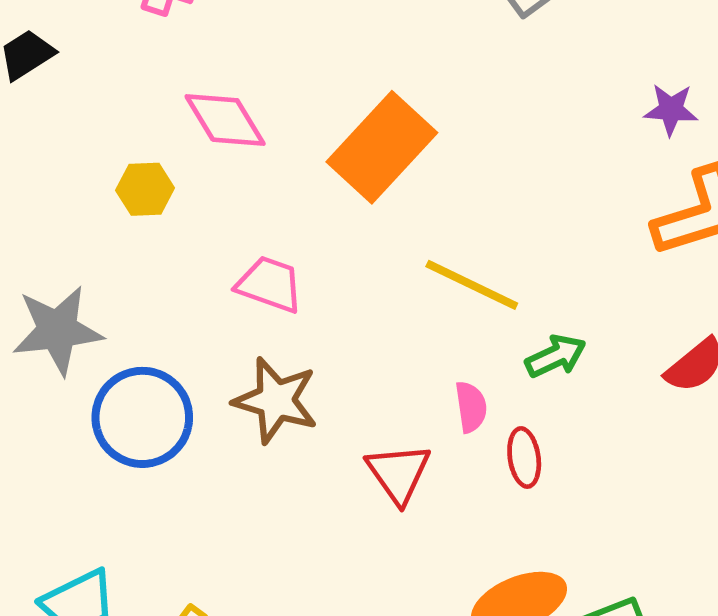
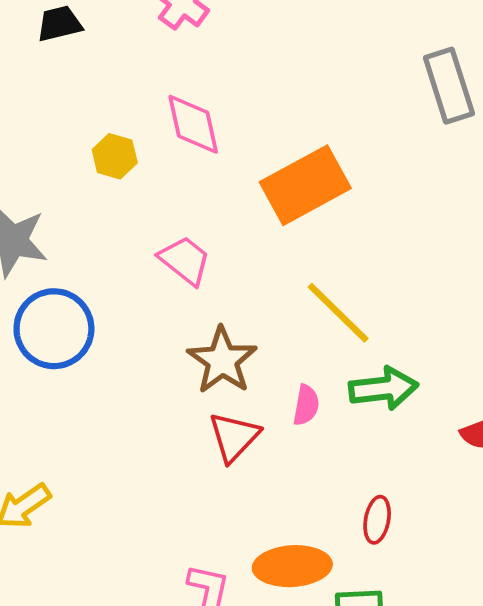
green arrow: (556, 356) -> (383, 388), size x1.4
brown star: (276, 400) -> (222, 360), moved
red ellipse: (524, 457) -> (377, 520), moved

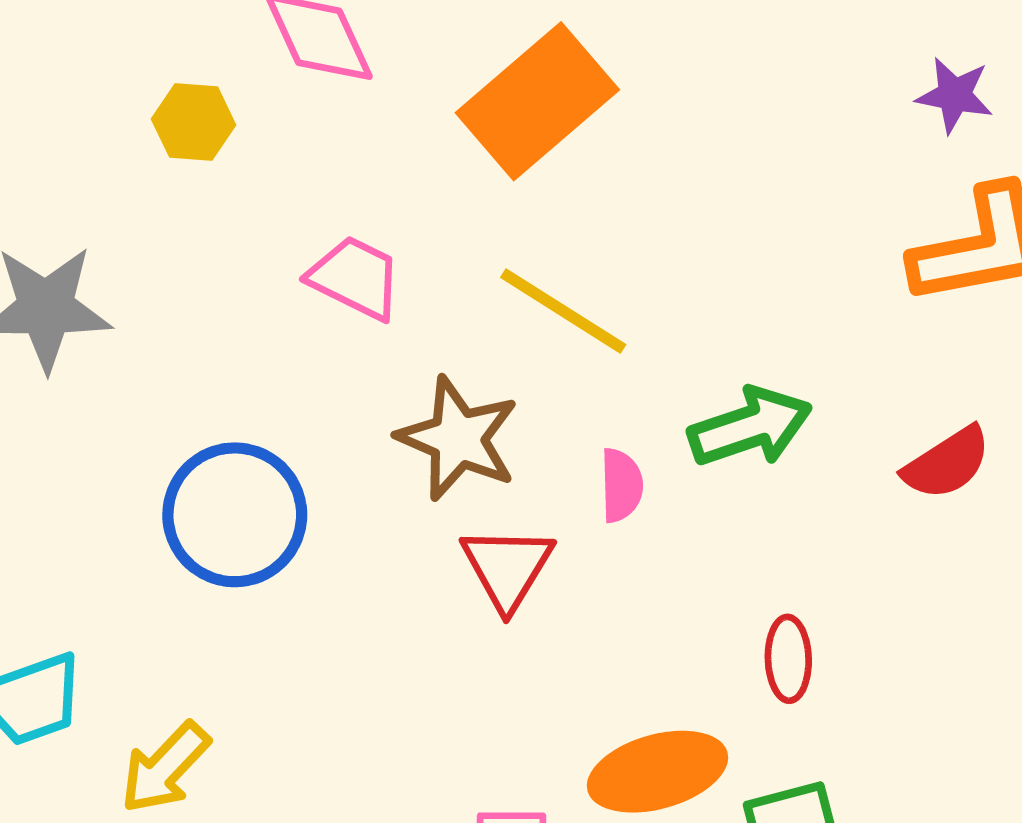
yellow line: (338, 313) -> (563, 311), moved
blue circle: (54, 329) -> (235, 515), moved

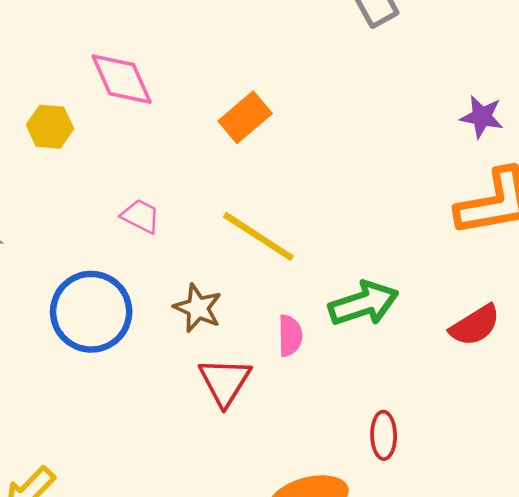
orange rectangle: (537, 101) -> (245, 117), size x0.6
pink trapezoid: (355, 278) -> (141, 216), size x0.7
brown star: (458, 438) -> (198, 308), size x0.7
blue circle: (235, 515) -> (91, 312), moved

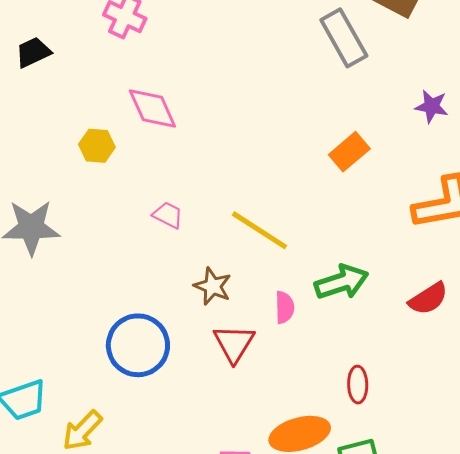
orange rectangle: (245, 117) -> (349, 152), moved
purple star: (482, 117) -> (432, 106), moved
blue circle: (91, 312) -> (138, 345), moved

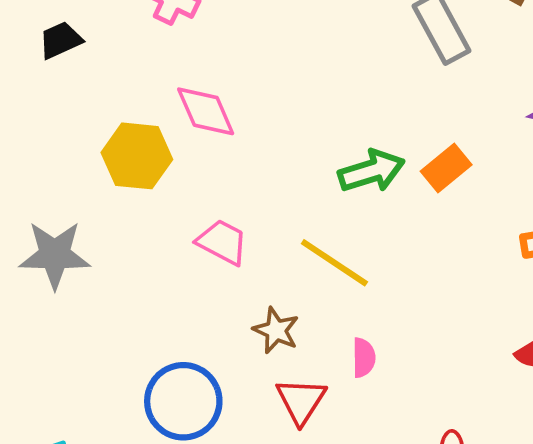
yellow hexagon: (97, 146) -> (137, 156), size x1.6
pink trapezoid: (168, 215) -> (222, 242), size x1.4
green arrow: (342, 282) -> (371, 171), moved

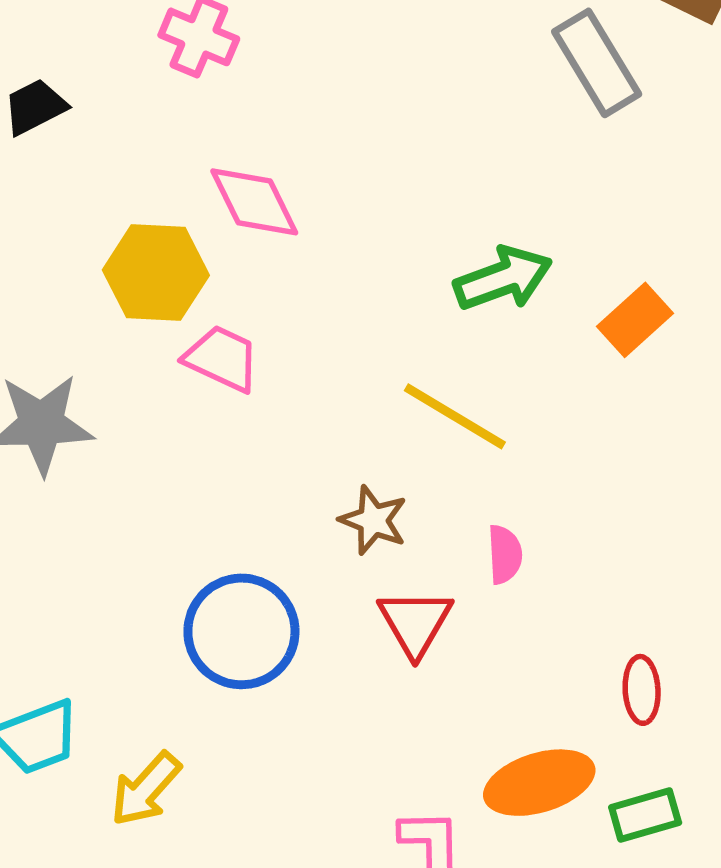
orange rectangle: (446, 168) -> (635, 320), moved
pink trapezoid: (222, 242) -> (222, 359), moved

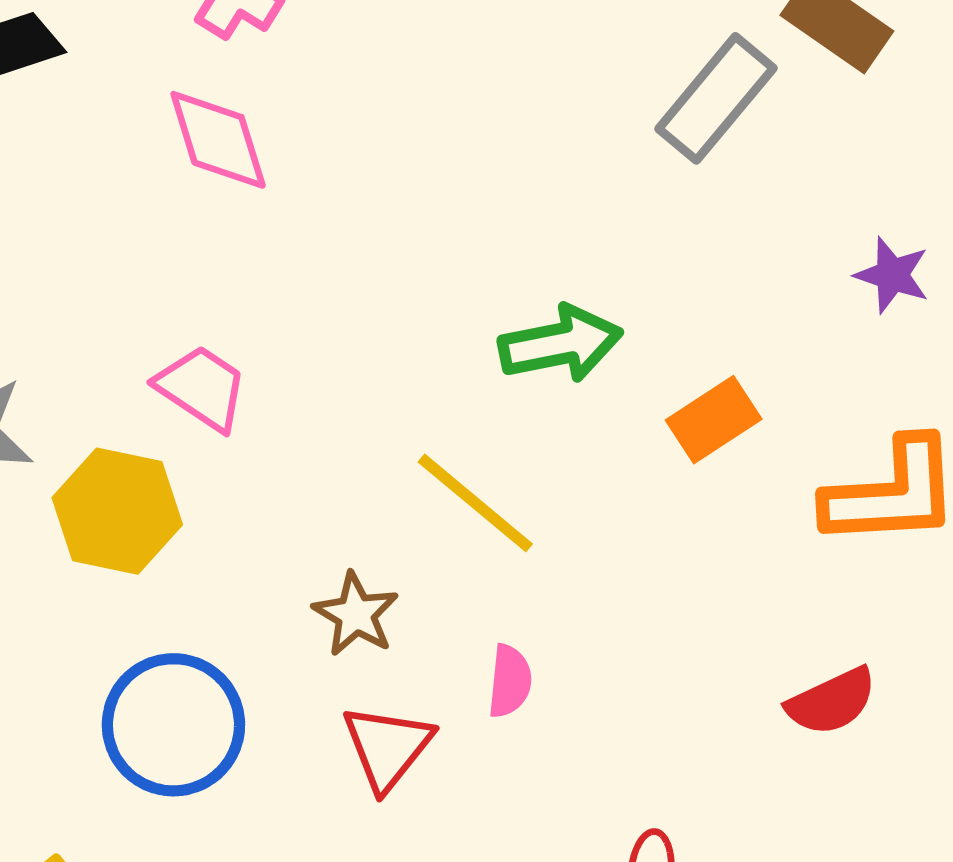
gray rectangle: (597, 63) -> (716, 98), turned 62
pink diamond: (254, 202) -> (218, 140), moved
yellow hexagon: (156, 273) -> (117, 511), moved

